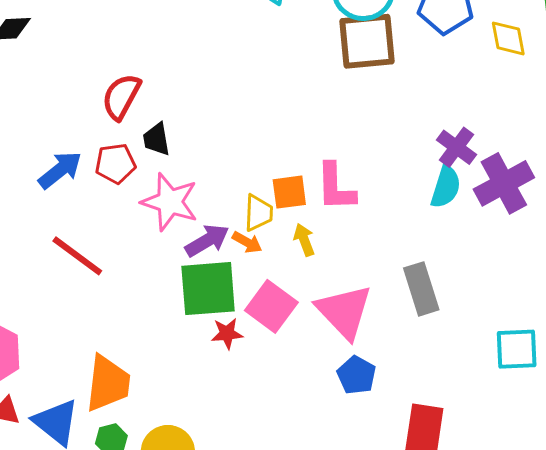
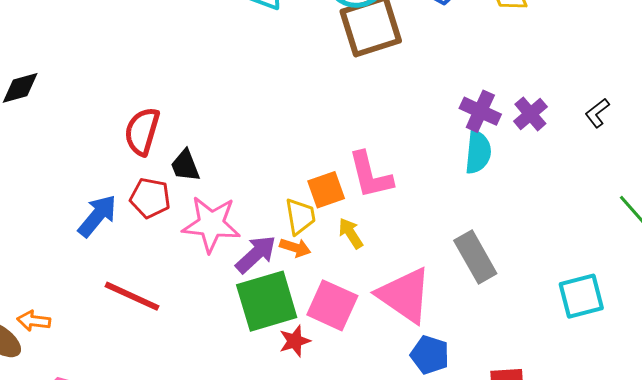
red pentagon: (115, 163) -> (150, 198), turned 30
purple cross: (504, 183) -> (530, 114), moved, size x0.6

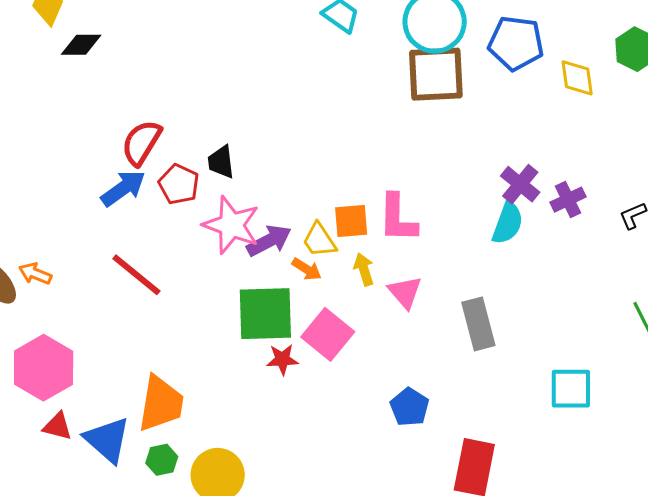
red semicircle: (142, 131) -> (141, 143), moved
yellow trapezoid: (300, 216) -> (319, 240), turned 141
purple arrow: (256, 254) -> (269, 241), moved
pink triangle: (405, 295) -> (405, 292), moved, size x0.6

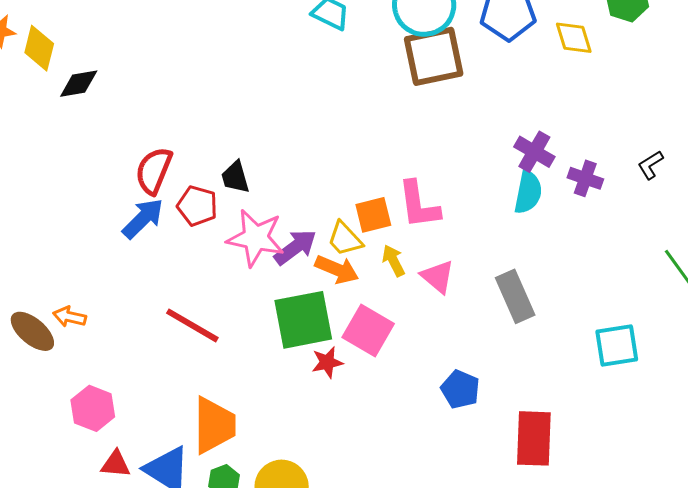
purple cross: (568, 200) -> (585, 178), moved, turned -36
orange arrow: (307, 269) -> (337, 269), size x1.4
red line: (136, 275) -> (192, 325), moved
pink hexagon: (44, 368) -> (93, 408), size x0.7

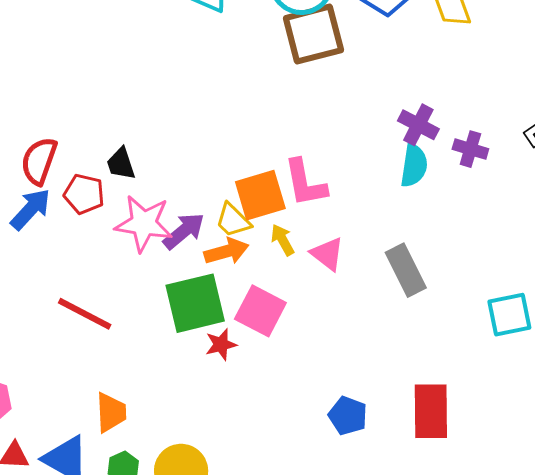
orange square: (373, 215) -> (260, 195), size x1.4
orange arrow: (337, 269) -> (226, 251), turned -36
blue pentagon: (460, 389) -> (348, 416), moved
orange trapezoid: (214, 425) -> (111, 412), size x0.7

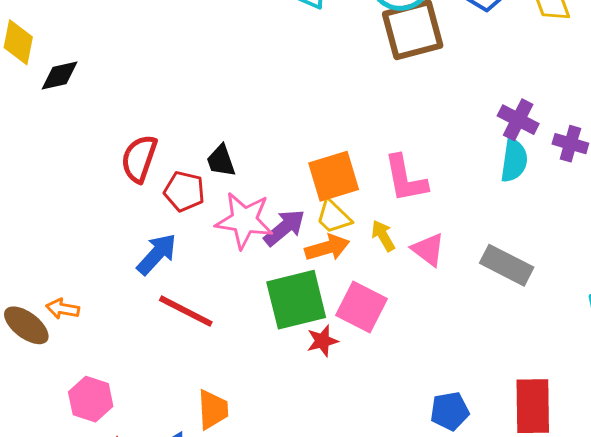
orange square: (260, 195) -> (334, 176), moved
blue arrow: (30, 209) -> (157, 254), moved
gray rectangle: (406, 270) -> (507, 265), turned -36
blue pentagon: (348, 416) -> (450, 411), turned -30

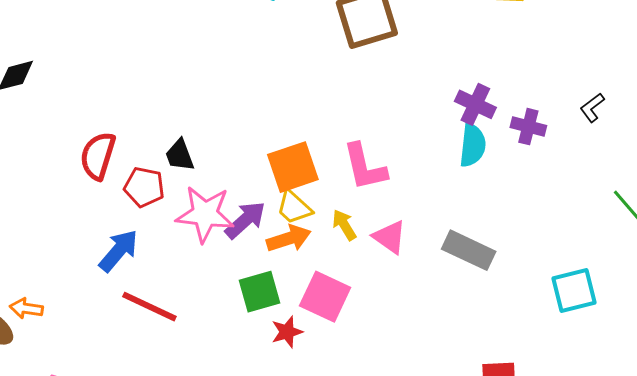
green square: (296, 300) -> (259, 292), size x0.7

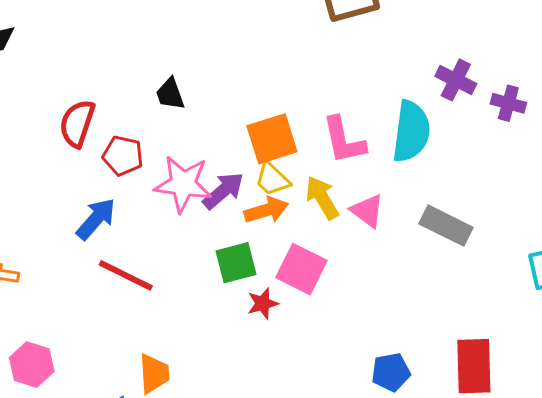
cyan semicircle: (473, 145) -> (411, 131), moved, size x1.4
black trapezoid: (180, 155) -> (170, 94), moved
yellow arrow: (344, 225) -> (322, 198), size x1.4

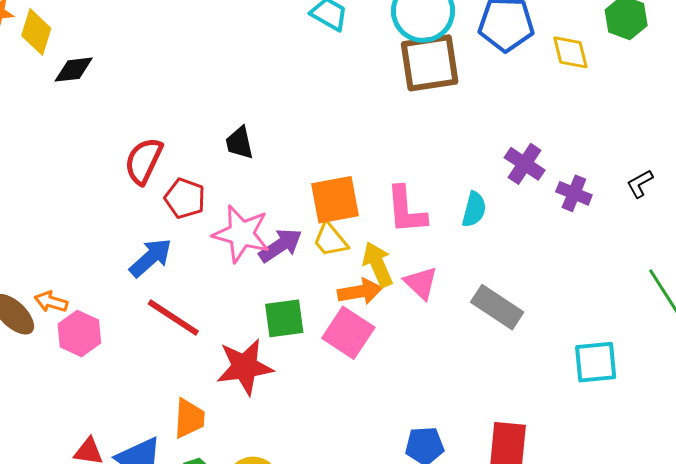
cyan semicircle: (411, 131) -> (474, 209), size x0.6
orange arrow: (266, 210) -> (360, 292), moved
red star: (263, 303) -> (245, 367), moved, size x1.8
pink hexagon: (32, 365) -> (79, 334), moved

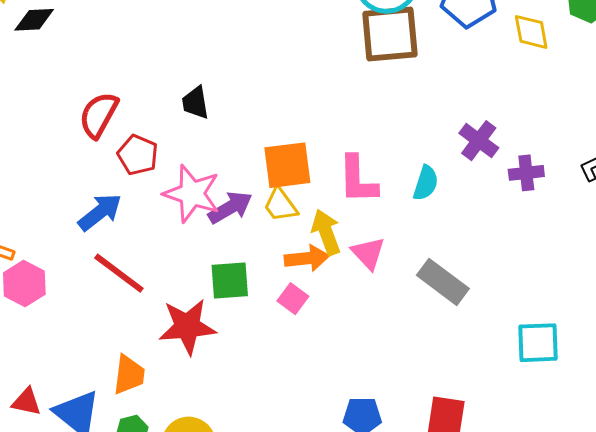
purple cross: (574, 193) -> (526, 173), turned -32
pink square: (348, 333) -> (293, 299), size x0.6

